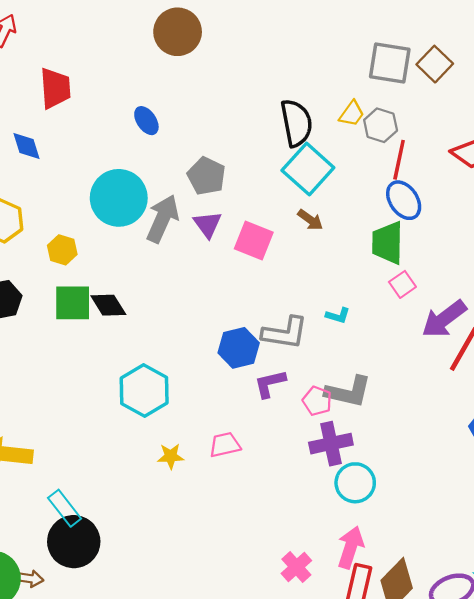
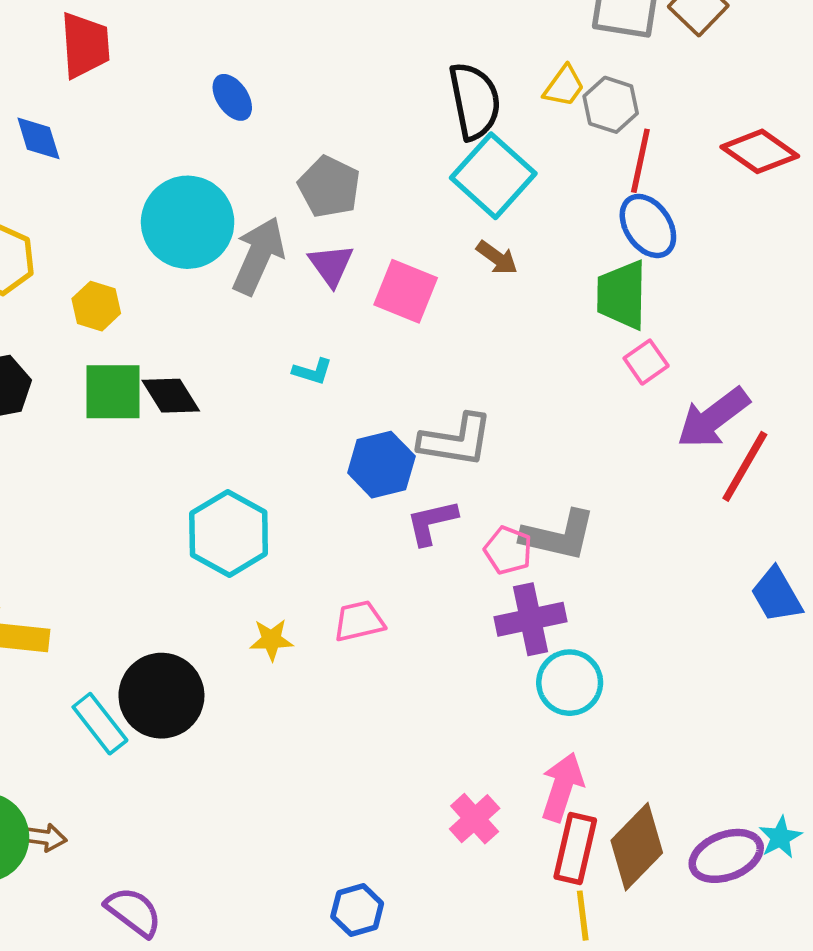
cyan L-shape: (338, 316) -> (312, 371), moved
black circle: (74, 542) -> (161, 696), moved

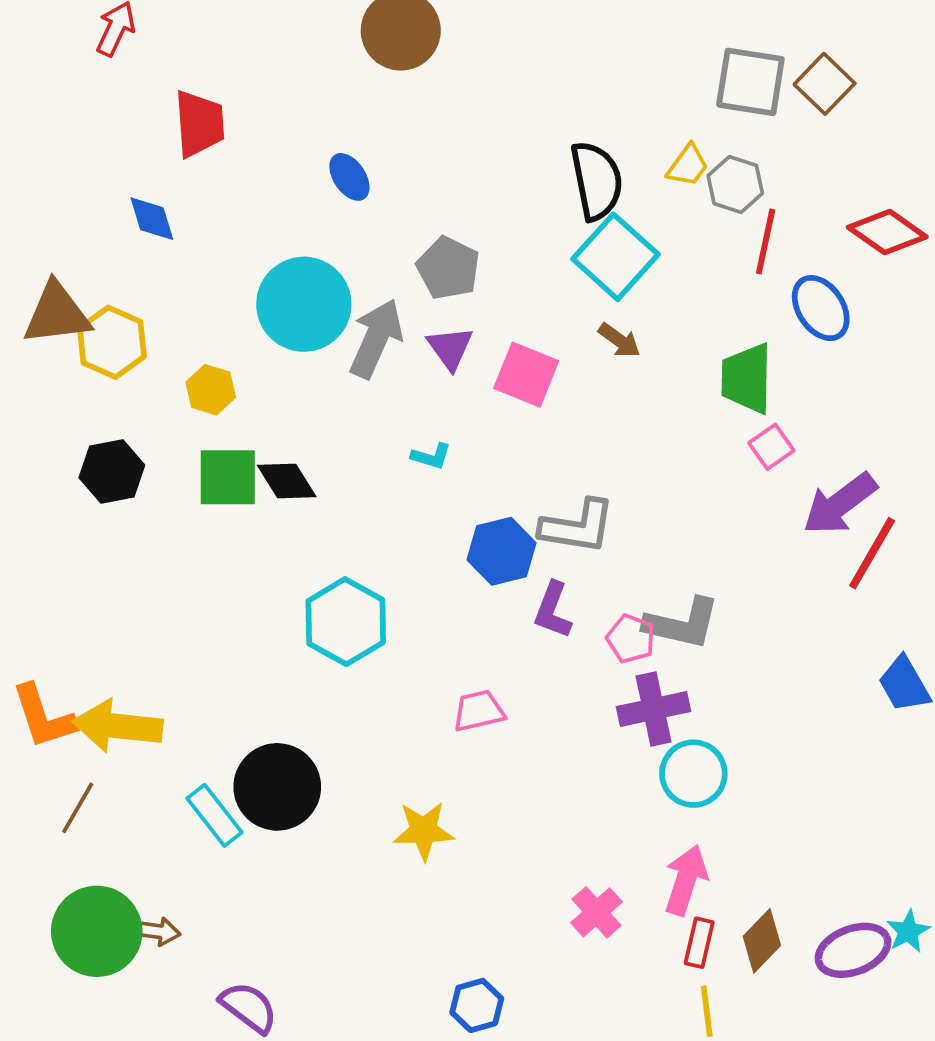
blue ellipse: (648, 226) -> (821, 308), moved
purple L-shape: (432, 522) -> (553, 610), turned -56
yellow star: (271, 640) -> (424, 831), moved, size x1.4
brown diamond: (637, 847) -> (762, 941), size x0.7
red rectangle: (575, 848) -> (699, 943), size x0.7

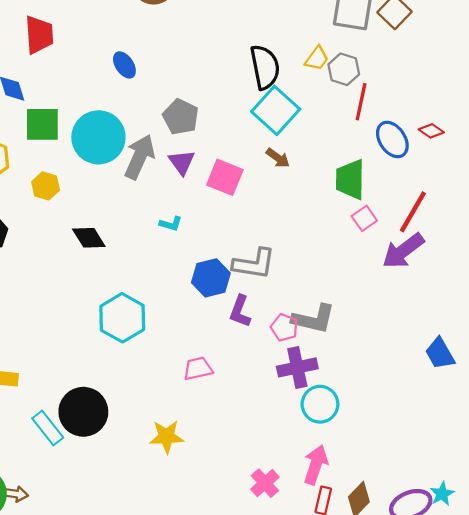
red diamond: (887, 232) -> (431, 131), moved, size x0.6
green square: (228, 477) -> (42, 124), moved
red line: (872, 553) -> (413, 212), moved

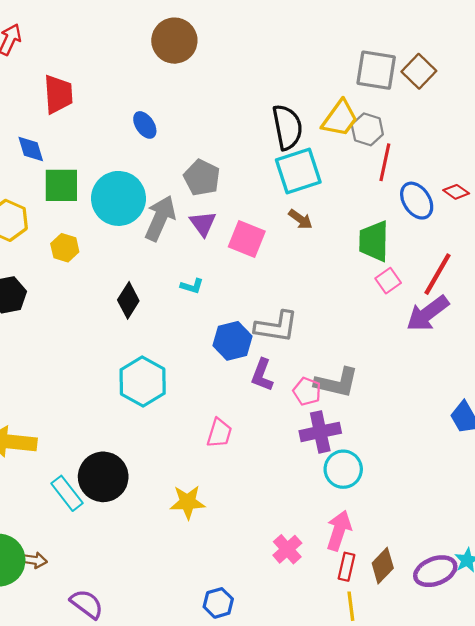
yellow trapezoid: (317, 58) -> (340, 118), size x1.5
cyan square: (276, 110) -> (298, 171), turned 30
black diamond: (89, 238) -> (128, 300), moved, turned 64
pink trapezoid: (198, 369) -> (219, 433), turned 120

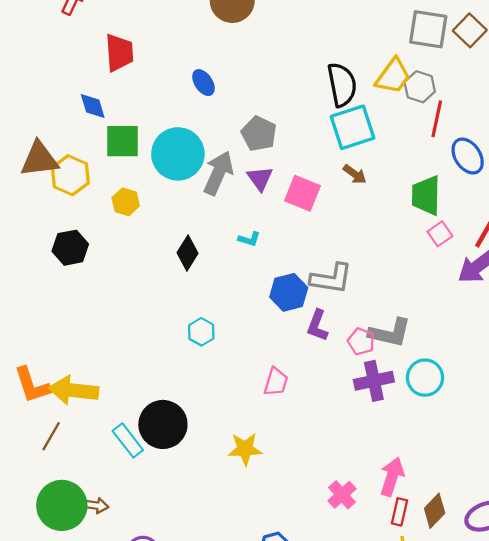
cyan hexagon: (143, 381) -> (201, 332), size x0.6
cyan circle: (343, 469) -> (425, 378), moved

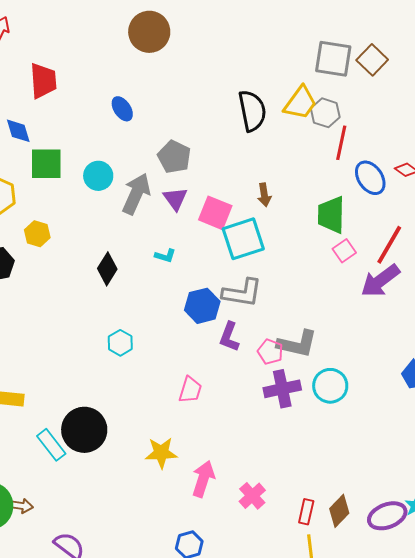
cyan square: (353, 127) -> (243, 239), moved
cyan circle: (178, 154) -> (98, 176), size x0.6
brown arrow: (355, 174) -> (264, 195), turned 45
yellow hexagon: (126, 202) -> (37, 234), moved
pink arrow: (392, 477) -> (203, 479), moved

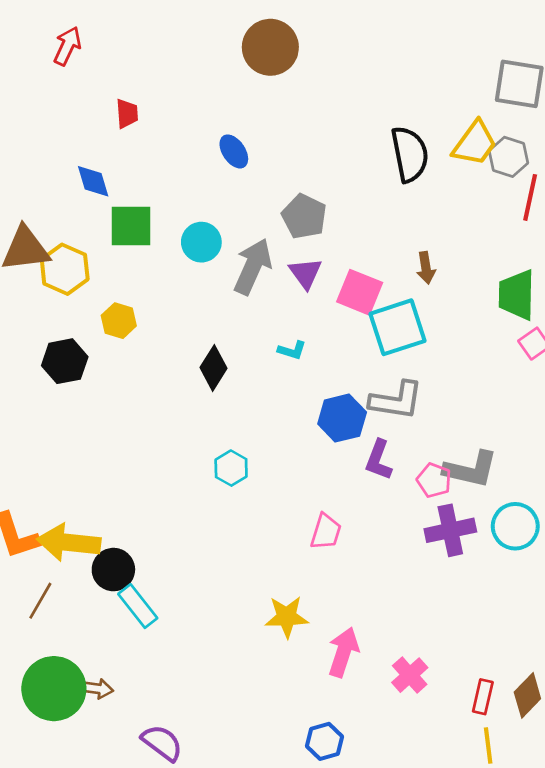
red trapezoid: (43, 81) -> (127, 114), size x0.6
black circle: (84, 430) -> (113, 570), moved, size x0.7

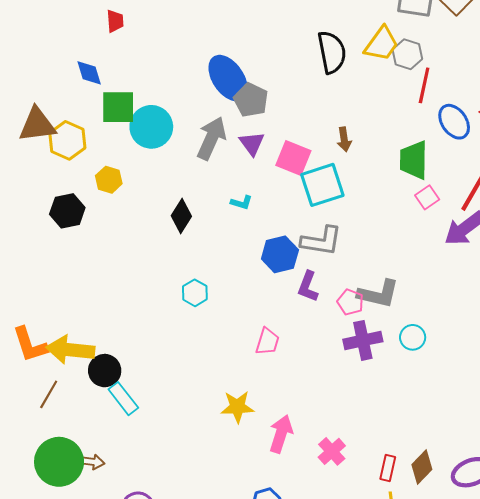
blue ellipse: (234, 151) -> (228, 78), moved, size x1.8
cyan circle: (201, 242) -> (151, 127), moved, size x1.4
cyan circle: (515, 526) -> (413, 337), size x0.7

